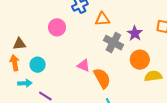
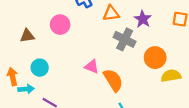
purple star: (135, 33) -> (143, 19), moved
brown triangle: (19, 44) -> (27, 36), moved
orange arrow: (15, 63) -> (12, 77), moved

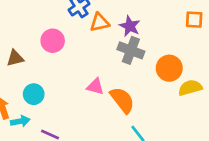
orange triangle: (111, 13) -> (100, 22), moved
purple star: (143, 19) -> (130, 26), moved

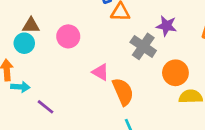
purple star: (130, 26) -> (166, 26), moved, turned -30
pink circle: (53, 41) -> (68, 36), moved
cyan circle: (34, 94) -> (24, 43), moved

